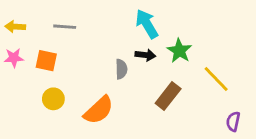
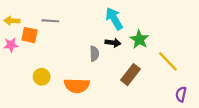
orange square: (46, 61) -> (30, 35), moved
orange semicircle: (99, 110) -> (77, 86), turned 45

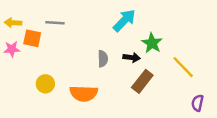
cyan arrow: (114, 19) -> (124, 20), turned 75
black arrow: (113, 43) -> (132, 57), moved

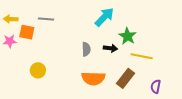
yellow line: (183, 67) -> (142, 56), moved, turned -35
brown rectangle: (142, 81) -> (125, 78), moved
orange semicircle: (84, 93) -> (93, 78), moved
purple semicircle: (197, 103) -> (156, 86), moved

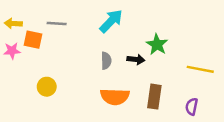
cyan arrow: (104, 17) -> (111, 21), moved
yellow line: (142, 56) -> (200, 69), moved
brown rectangle: (125, 78) -> (154, 97), turned -30

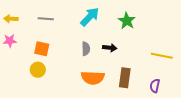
orange square: (33, 40) -> (42, 49), moved
green star: (157, 45) -> (127, 21), moved

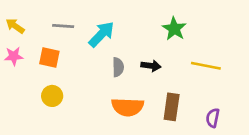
cyan arrow: (90, 17) -> (102, 34), moved
yellow arrow: (11, 19) -> (15, 26), turned 32
orange square: (42, 49) -> (49, 58), moved
yellow line: (162, 56) -> (206, 66), moved

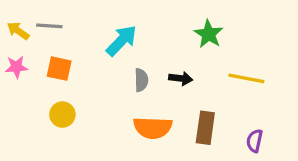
gray line: (63, 26) -> (49, 26), moved

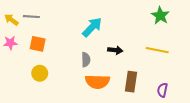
green star: (209, 34) -> (160, 16), moved
cyan arrow: (122, 41) -> (92, 27), moved
gray semicircle: (141, 80) -> (86, 60), moved

